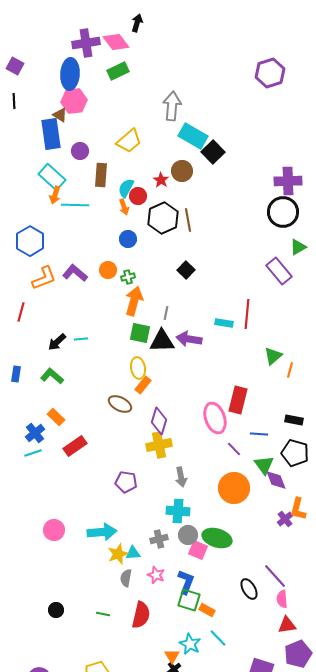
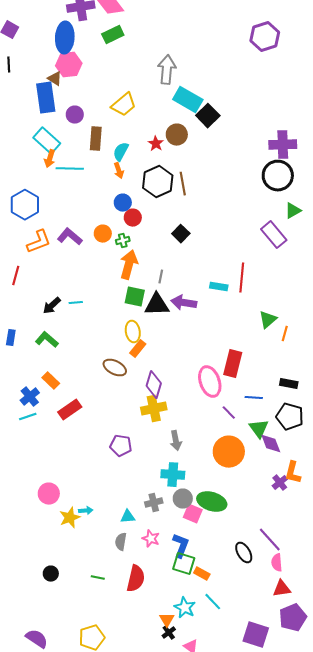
red circle: (138, 196) -> (133, 218), moved
cyan arrow: (102, 532) -> (86, 511), moved, size x0.5
yellow star: (118, 554) -> (70, 518), moved

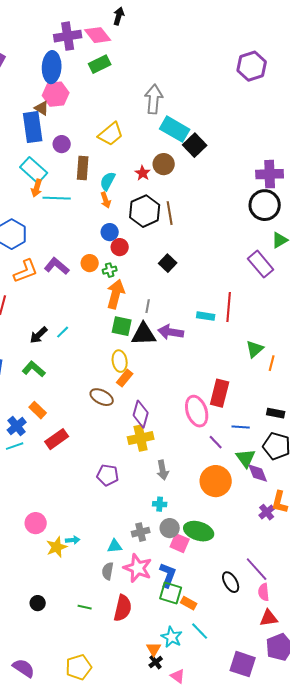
cyan line: (76, 303) -> (63, 332), turned -40
cyan cross: (173, 475) -> (160, 504), size x0.6
pink star: (151, 539) -> (138, 568), size x1.6

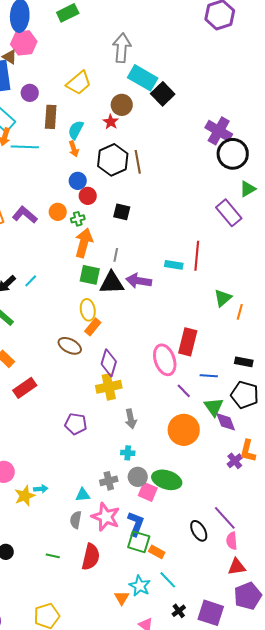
brown circle: (164, 164) -> (122, 105), moved
purple cross: (270, 174) -> (219, 131), moved, turned 32
black square: (168, 263) -> (122, 212), moved, turned -30
black cross: (156, 662) -> (179, 611), moved

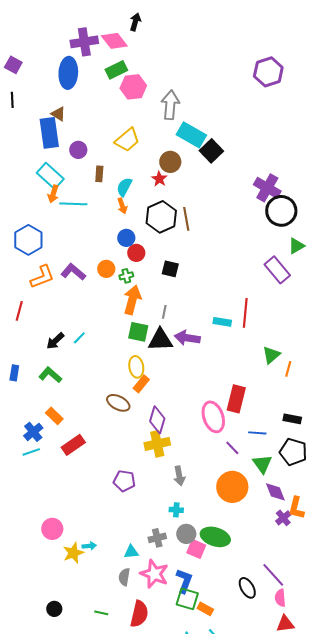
pink hexagon: (24, 43) -> (133, 87), moved
brown rectangle: (51, 117) -> (99, 174), size x0.7
purple diamond: (226, 422) -> (275, 492), moved

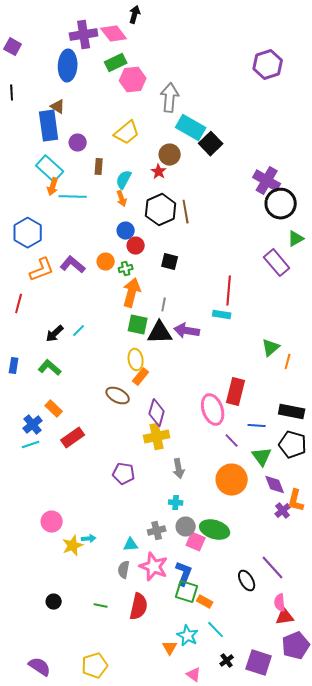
purple square: (13, 65) -> (13, 47), moved
red line: (245, 313) -> (229, 291), moved
black rectangle: (292, 419) -> (292, 412), size x1.4
pink semicircle: (280, 598) -> (280, 603), moved

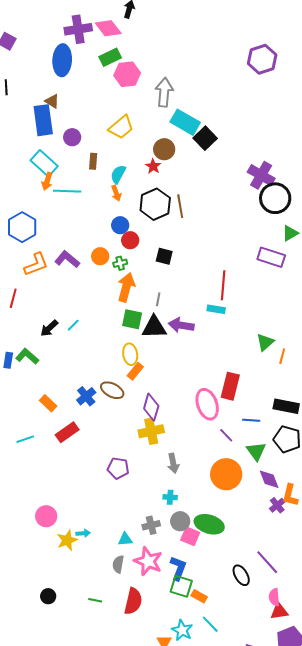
purple rectangle: (277, 263) -> (271, 257), turned -32
green L-shape: (50, 368) -> (27, 356), moved
blue cross: (33, 425) -> (86, 396), moved

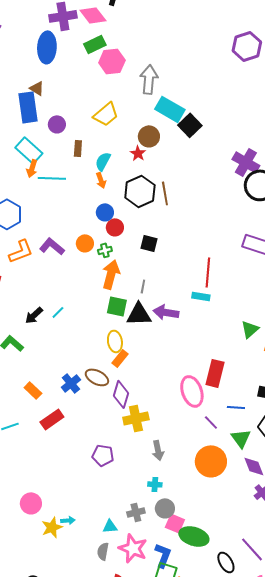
purple diamond: (151, 407) -> (121, 394), moved
green ellipse: (209, 524) -> (194, 536), moved

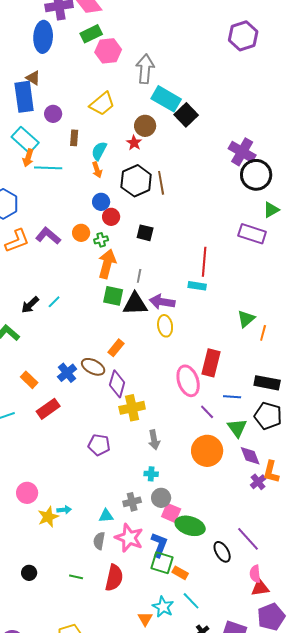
yellow ellipse: (115, 341) -> (165, 326), moved

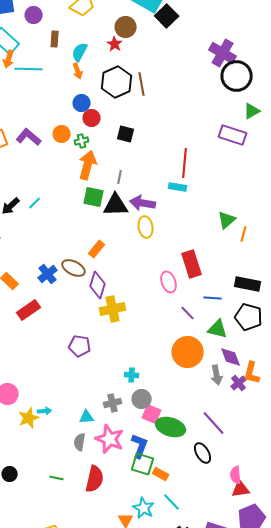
red rectangle: (211, 363) -> (192, 264), turned -32
pink ellipse: (188, 381) -> (169, 282), size x0.7
green triangle: (237, 428) -> (218, 329), turned -40
gray arrow: (154, 440) -> (217, 375), moved
purple line: (248, 539) -> (214, 423), moved

